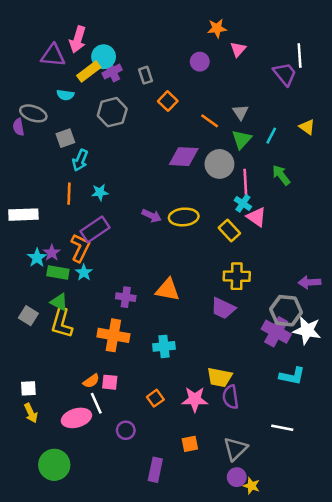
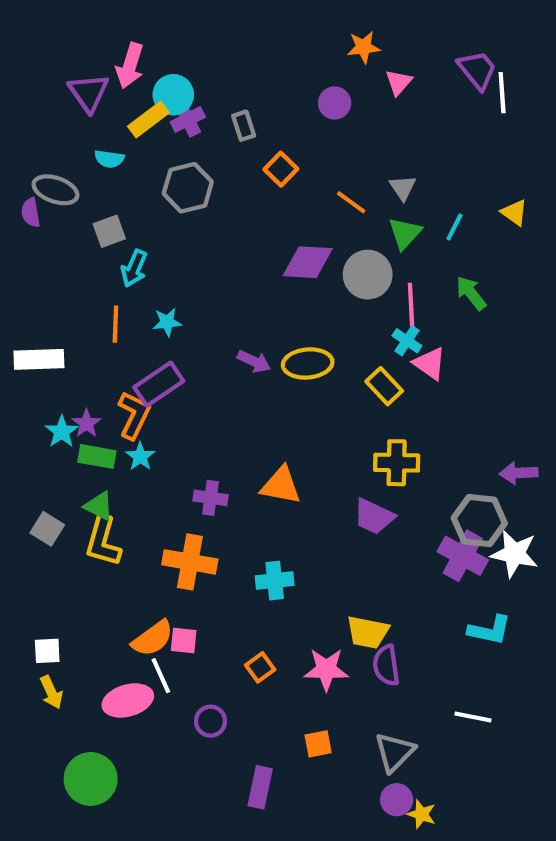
purple triangle: (53, 55) -> (89, 93), turned 50
purple trapezoid: (285, 74) -> (477, 70), moved
orange semicircle: (91, 381) -> (153, 638), size x1.5

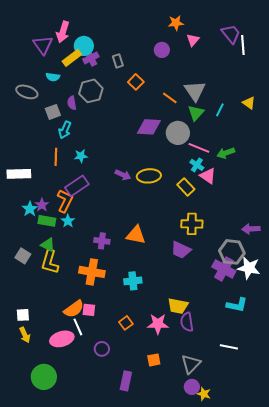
gray triangle: (403, 188) -> (195, 91), size x1.6
purple semicircle: (31, 213) -> (72, 103), moved
green arrow: (471, 293) -> (226, 153), moved, turned -72
pink line: (411, 306) -> (199, 148), turned -65

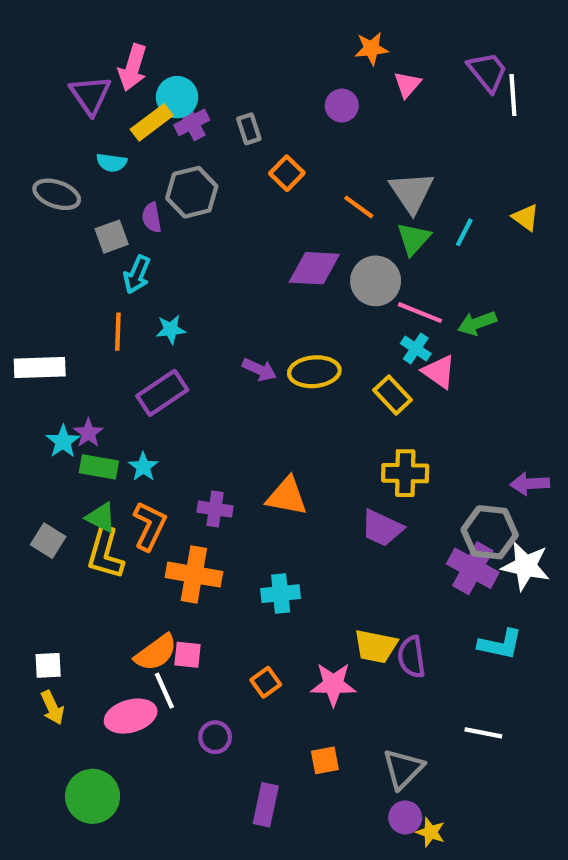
orange L-shape: (65, 201) -> (150, 526), moved
purple semicircle: (187, 322) -> (412, 657), moved

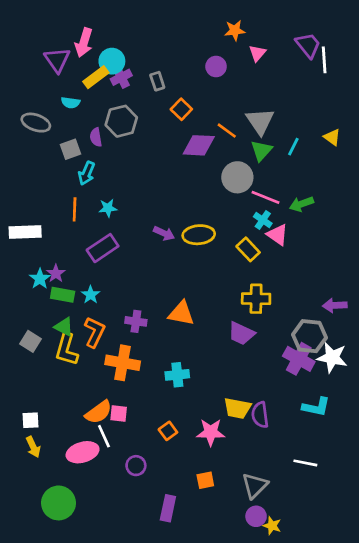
purple diamond: (314, 268) -> (199, 145), moved

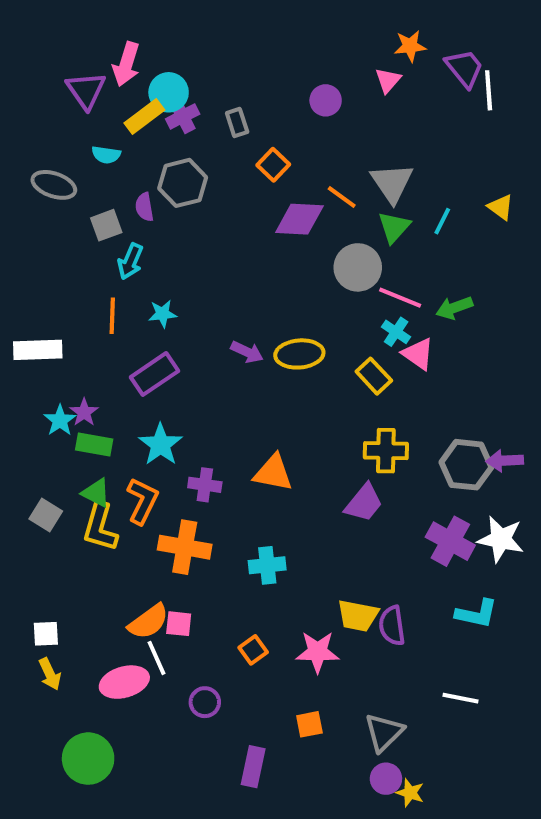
orange star: (235, 30) -> (410, 46), moved
cyan star: (91, 295) -> (161, 445), moved, size x1.5
purple trapezoid: (241, 333) -> (364, 503), turned -76
gray hexagon: (309, 336) -> (466, 465), moved

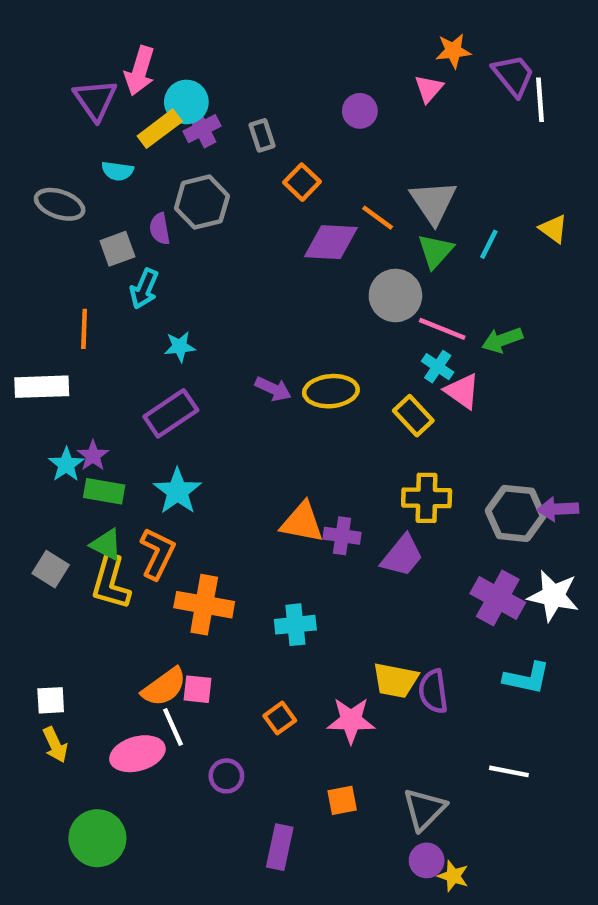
orange line: (112, 316) -> (84, 329), moved
purple cross: (205, 485) -> (342, 536), moved

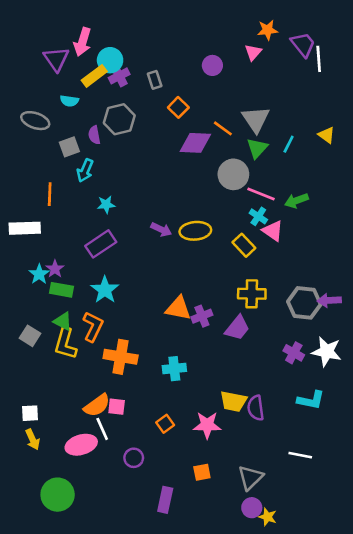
purple cross: (342, 536) -> (202, 316), turned -30
purple cross: (498, 598) -> (294, 353), size x0.7

